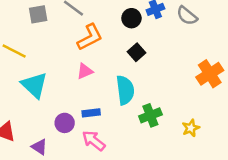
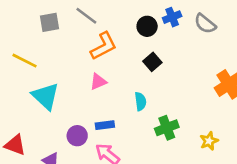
cyan semicircle: (125, 90) -> (140, 101), size x0.6

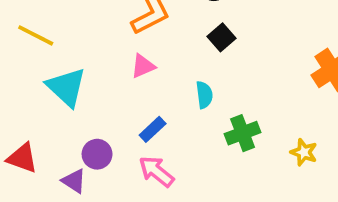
blue rectangle: (105, 125) -> (153, 129), turned -36
purple circle: (77, 136) -> (97, 154), moved
yellow star: (209, 141) -> (304, 152), turned -30

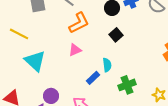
blue rectangle: (153, 129) -> (93, 78), moved

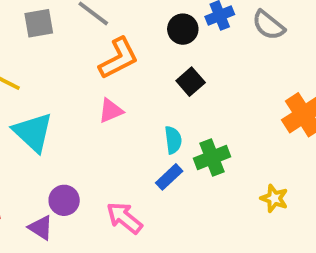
blue rectangle: (93, 78) -> (169, 177), moved
green cross: (127, 85) -> (212, 158), moved

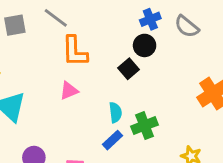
black circle: (183, 29) -> (145, 45), moved
orange L-shape: (119, 58) -> (75, 51), turned 116

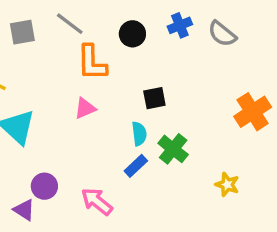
black circle: (145, 45) -> (132, 34), moved
black square: (129, 69) -> (154, 98), moved, turned 30
green cross: (145, 126) -> (173, 149), turned -30

